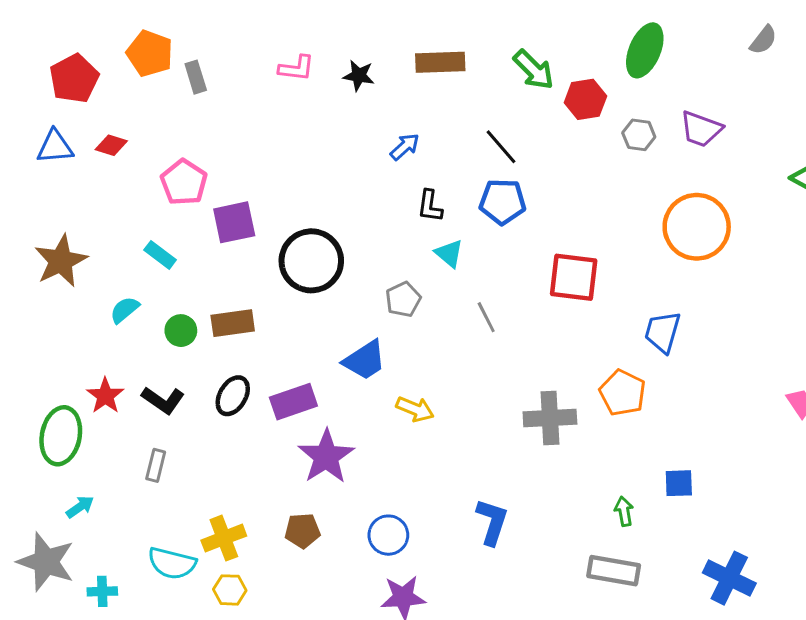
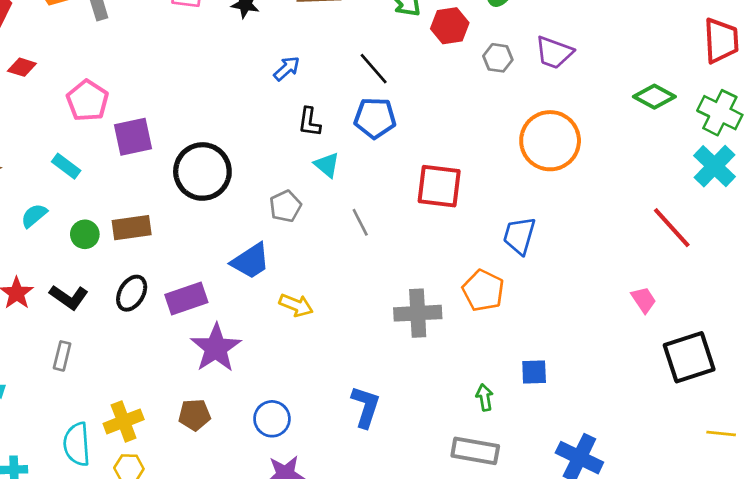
cyan semicircle: (172, 563) -> (77, 444), turned 72

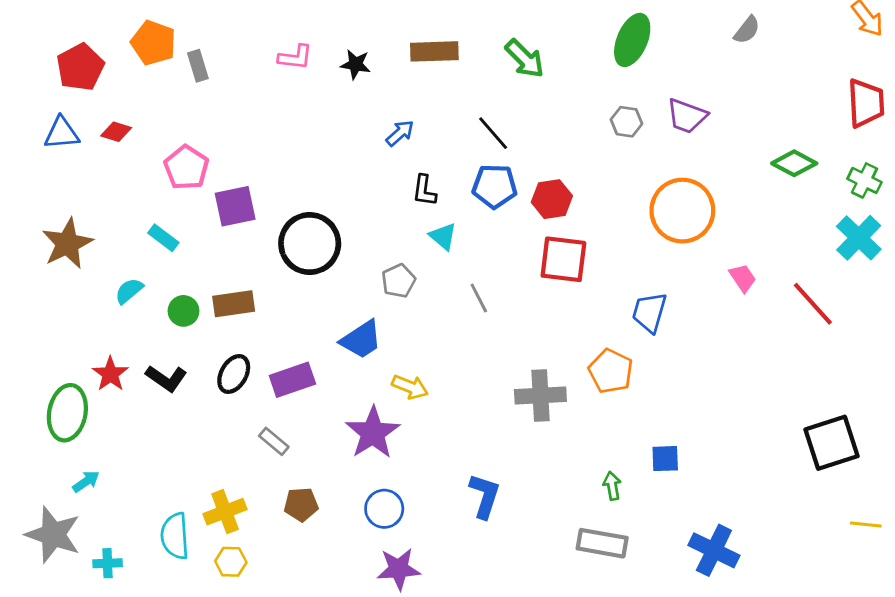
red hexagon: (450, 26) -> (552, 199), moved
green cross: (720, 113) -> (864, 180), size x0.7
pink trapezoid: (644, 300) -> (743, 278), moved
purple star: (216, 348) -> (373, 433), moved
gray rectangle: (62, 356) -> (274, 441), moved, turned -64

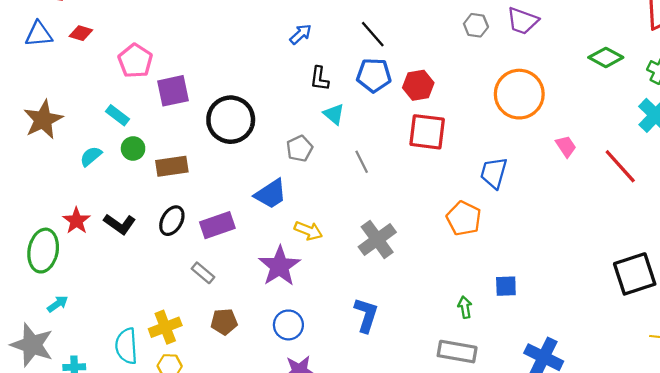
green circle: (184, 311) -> (133, 148), moved
gray cross: (540, 395) -> (377, 239), moved, turned -33

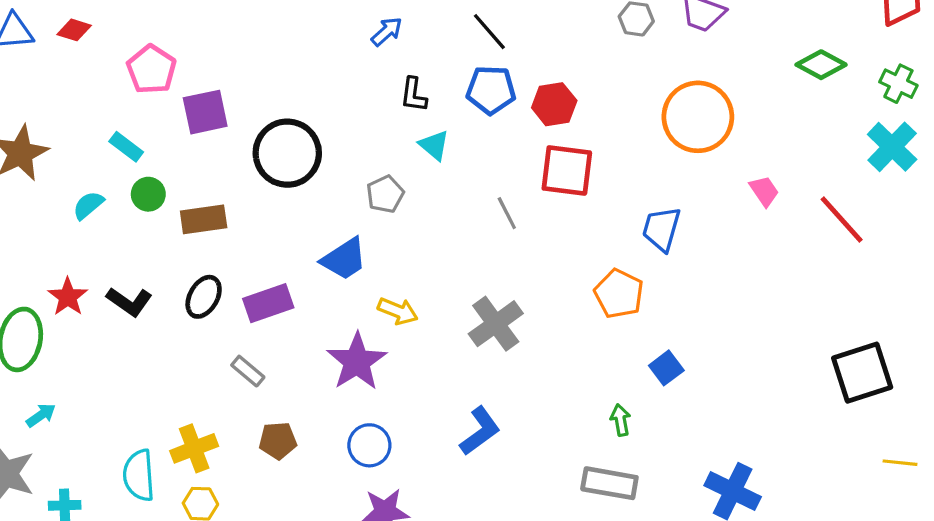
gray line: (362, 162) -> (507, 213), moved
blue square: (506, 286) -> (666, 368), moved, turned -35
blue L-shape: (366, 315) -> (480, 431), turned 36

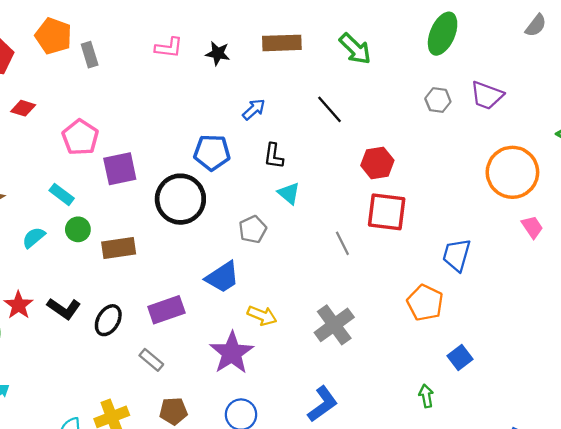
blue pentagon: (491, 90) -> (212, 152), moved
orange circle: (698, 117) -> (512, 172), moved
black ellipse: (204, 297) -> (108, 320), moved

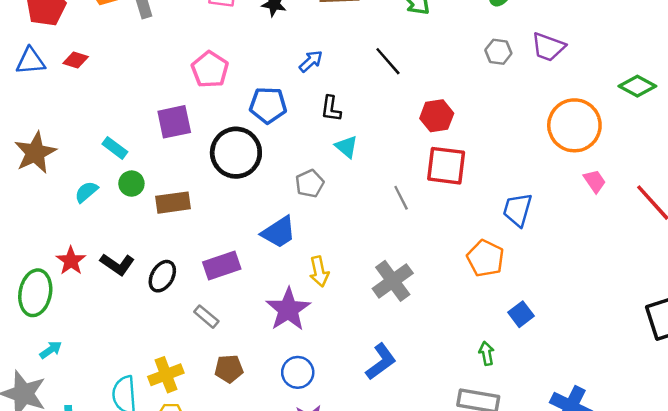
pink pentagon: (80, 137) -> (210, 70), moved
yellow arrow: (262, 316) -> (319, 271), turned 56

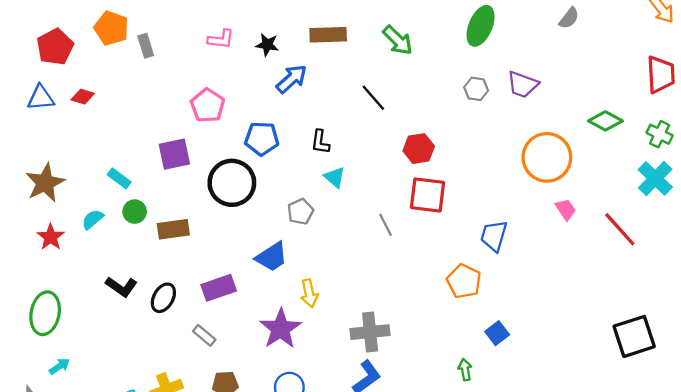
blue arrow: (311, 61) -> (292, 79), moved, size x1.4
red star: (71, 261) -> (51, 237), moved
gray cross: (393, 281) -> (370, 332), moved, turned 30

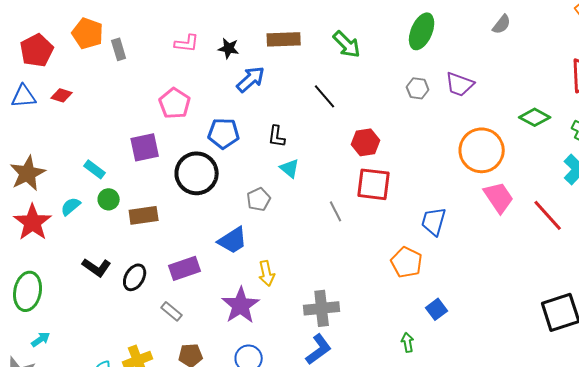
pink trapezoid: (566, 209) -> (499, 197), size x1.6
red star: (51, 237) -> (33, 222), size x1.5

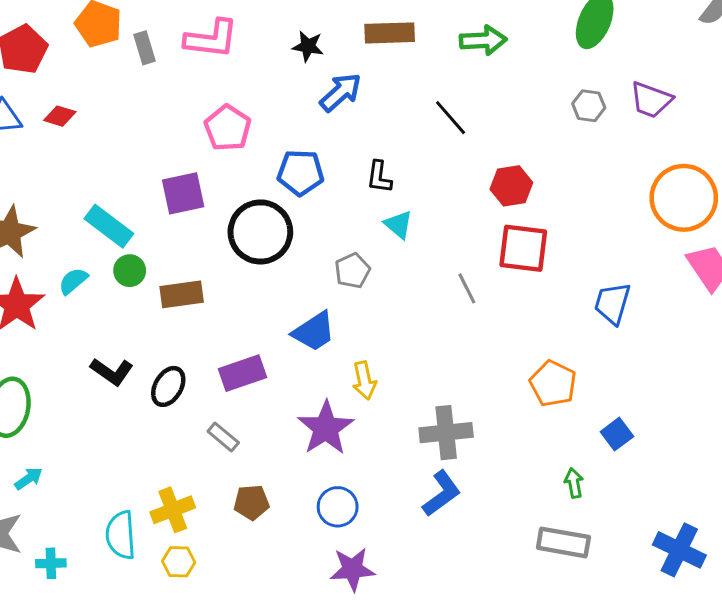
pink L-shape: (187, 43) -> (211, 39), moved, size x1.5
green arrow: (347, 44) -> (483, 40), turned -48
cyan rectangle: (95, 169) -> (109, 226), size x1.5
orange pentagon: (407, 262) -> (553, 384), moved

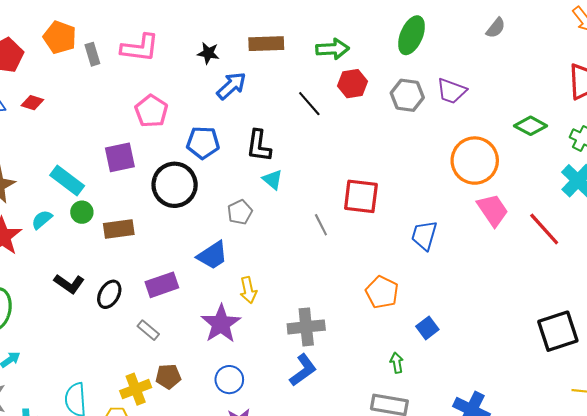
gray hexagon: (589, 106) -> (407, 95), size x1.4
black L-shape: (379, 177) -> (259, 146), size x1.4
red hexagon: (511, 186) -> (353, 84), moved
yellow cross: (173, 510) -> (136, 389), moved

